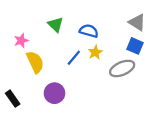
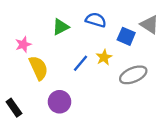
green triangle: (56, 24) -> (61, 27), turned 49
blue semicircle: (89, 31) -> (96, 20), moved
blue square: (135, 46) -> (126, 36), moved

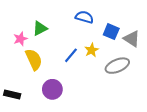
gray triangle: (150, 25) -> (132, 39), moved
green triangle: (61, 27) -> (40, 28), moved
black rectangle: (14, 108) -> (12, 94), turned -42

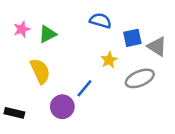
blue square: (111, 32) -> (132, 38), turned -35
pink star: (20, 39) -> (22, 29), moved
blue line: (71, 55) -> (84, 88), moved

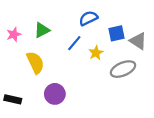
blue semicircle: (100, 21) -> (88, 18), turned -42
pink star: (22, 29) -> (14, 34), moved
blue line: (84, 88) -> (74, 43), moved

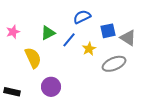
green triangle: (42, 30) -> (48, 33), moved

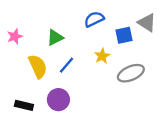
gray triangle: (128, 38) -> (147, 23), moved
blue line: (69, 40) -> (66, 65), moved
black rectangle: (12, 92) -> (24, 105), moved

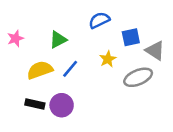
gray triangle: (147, 23) -> (155, 51), moved
yellow semicircle: (38, 66) -> (40, 70), turned -85
black rectangle: (24, 105) -> (35, 104), moved

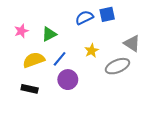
blue square: (131, 37) -> (107, 14), moved
pink star: (15, 38) -> (21, 31), moved
purple circle: (62, 105) -> (68, 80), moved

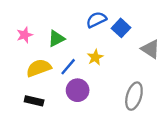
blue square: (107, 14) -> (121, 28), moved, turned -35
yellow star: (92, 51) -> (95, 57), moved
gray ellipse: (117, 66) -> (134, 96), moved, turned -50

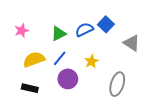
blue semicircle: (96, 20) -> (84, 30), moved
green triangle: (56, 38) -> (59, 34), moved
yellow star: (95, 57) -> (92, 61), moved

